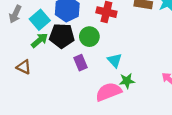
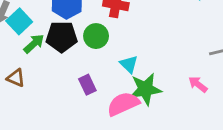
cyan square: (40, 20) -> (19, 21), moved
purple rectangle: (80, 63) -> (87, 85), moved
green star: (127, 81) -> (145, 89), size x1.6

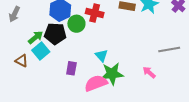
cyan square: (19, 21) -> (41, 51), moved
green circle: (96, 36) -> (76, 24), moved
purple rectangle: (87, 85) -> (71, 68), turned 32

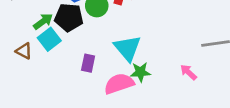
cyan triangle: (101, 56) -> (128, 48), size x1.6
green star: (112, 74) -> (140, 72), size x0.7

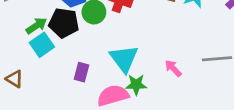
brown triangle: (24, 51) -> (14, 79), moved
pink arrow: (188, 72) -> (173, 68), moved

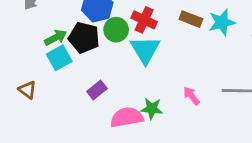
cyan triangle: (124, 59) -> (145, 50), moved
purple rectangle: (82, 72) -> (97, 90), turned 30

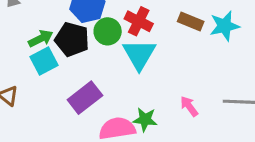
purple rectangle: (97, 90) -> (85, 98), size x1.5

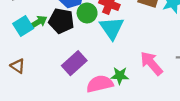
cyan square: (44, 61) -> (23, 26), moved
pink arrow: (189, 106) -> (151, 63), size x1.6

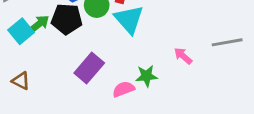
pink arrow: (151, 63) -> (183, 56), size x0.6
pink semicircle: (100, 84) -> (124, 89), size x0.7

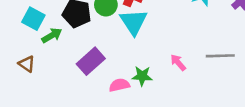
green arrow: (39, 24) -> (52, 35), moved
cyan square: (21, 31) -> (33, 19), turned -30

